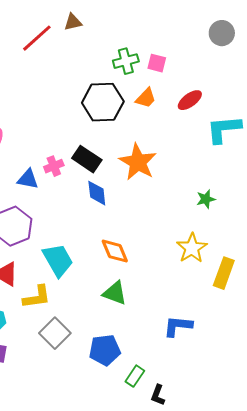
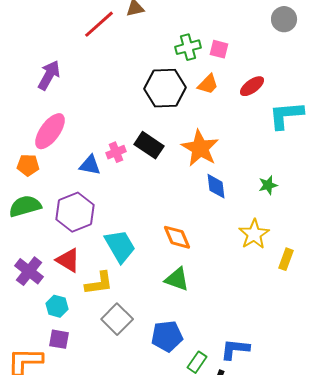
blue diamond: (97, 193) -> (216, 186), moved
yellow rectangle: (224, 273) -> (286, 259), size x0.7
blue L-shape: (178, 326) -> (235, 349), moved

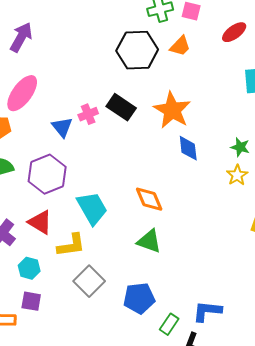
red ellipse: (252, 86) -> (234, 32), moved
blue triangle: (90, 165) -> (62, 127), turned 40
green star: (268, 185) -> (240, 147), turned 30
yellow star: (254, 234) -> (237, 175), moved, size x0.7

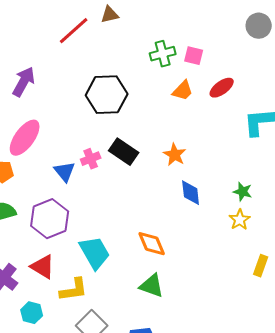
red ellipse: (234, 32) -> (222, 88), moved
black hexagon: (137, 50) -> (107, 95), moved
orange star: (172, 110) -> (175, 155), size x0.6

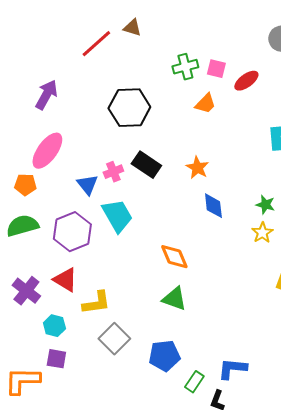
brown triangle: (110, 15) -> (132, 28), turned 30
red ellipse: (222, 88) -> (246, 81), moved
cyan trapezoid: (95, 253) -> (117, 216), moved

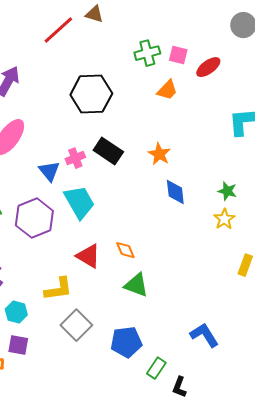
orange diamond: (174, 257) -> (125, 250), moved, size x0.7
red triangle: (65, 280) -> (88, 256), moved
blue L-shape: (232, 369) -> (204, 335), moved, turned 52

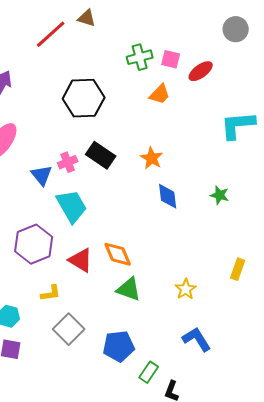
purple hexagon: (34, 218) -> (34, 244), moved
yellow star: (224, 219) -> (186, 289), moved
orange diamond: (125, 250) -> (118, 254), size x1.4
yellow L-shape: (58, 289) -> (51, 293), size x0.7

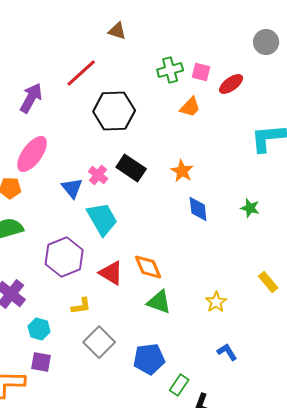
red line: (51, 34) -> (81, 73), moved
pink cross: (68, 162) -> (98, 175), turned -30
yellow rectangle: (238, 269) -> (268, 282), turned -60
blue L-shape: (197, 339) -> (227, 352), size x0.7

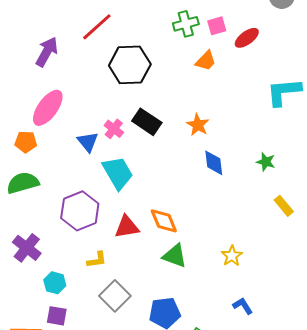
pink square: (201, 72) -> (217, 26), turned -30
red triangle: (111, 273) -> (127, 227), turned -40
yellow rectangle: (268, 282) -> (284, 206), moved

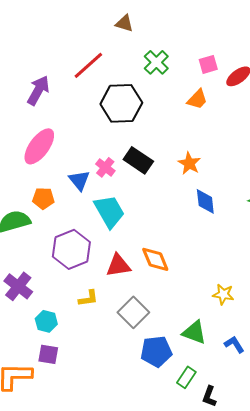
green cross: (186, 24) -> (156, 62), moved, turned -30
orange pentagon: (26, 142) -> (43, 198), moved
green triangle: (175, 256) -> (194, 332), moved
yellow star: (232, 256) -> (223, 294), turned -30
gray square: (115, 296) -> (133, 312), moved

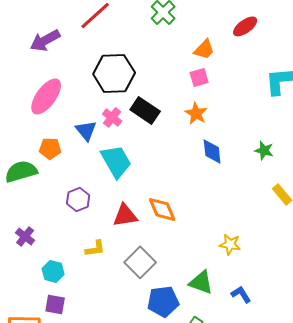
pink square: (208, 64) -> (199, 77), moved
purple arrow: (38, 90) -> (45, 40), turned -148
black hexagon: (121, 103) -> (114, 73), moved
purple hexagon: (71, 249) -> (78, 199), size x0.6
purple cross: (18, 286) -> (25, 236), size x0.7

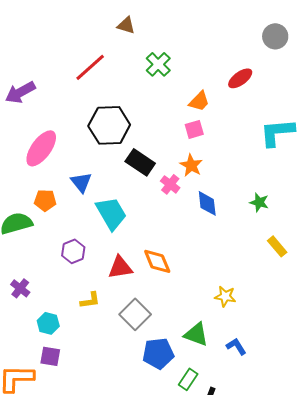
purple arrow: (45, 40) -> (20, 92), moved
pink cross: (112, 117) -> (170, 184), moved

